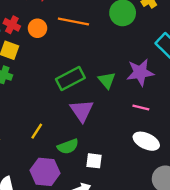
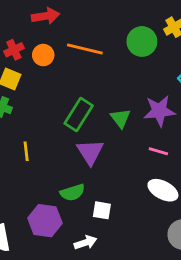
red cross: (12, 25) -> (14, 50), turned 35
green rectangle: (70, 79) -> (79, 115), turned -32
yellow line: (37, 131) -> (26, 151), moved, turned -42

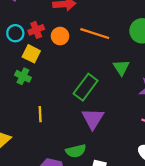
green triangle: (120, 118) -> (121, 68), moved

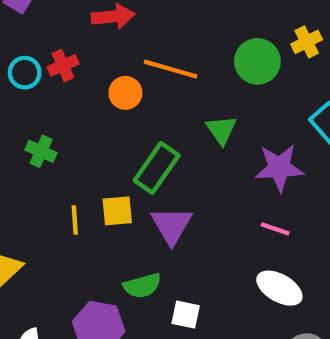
orange circle: (60, 36) -> (125, 93), moved
yellow square: (31, 54) -> (117, 211), moved, turned -30

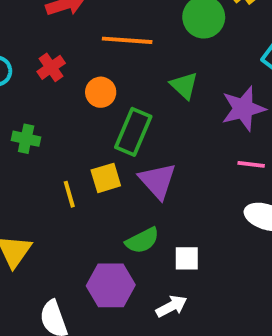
red cross: (63, 65) -> (51, 67), moved
orange circle: (125, 93) -> (101, 92), moved

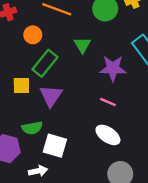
white square: (187, 258) -> (55, 146), size x1.5

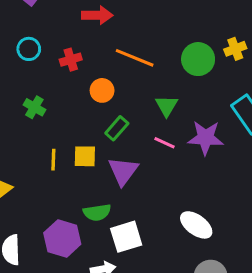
green rectangle: (45, 63) -> (117, 128), size x0.7
pink line: (108, 102) -> (164, 143), moved
white square: (55, 146) -> (126, 237), turned -35

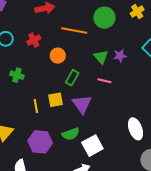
green circle: (198, 59) -> (104, 18), moved
purple star: (206, 138) -> (120, 56), moved, size x0.6
white ellipse: (196, 225) -> (136, 129), turned 45
purple hexagon: (62, 238) -> (40, 142), moved

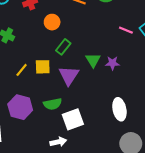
purple star: (120, 56) -> (112, 63), moved
green triangle: (101, 57) -> (93, 60), moved
pink line: (104, 81) -> (126, 30), moved
yellow line: (36, 106) -> (22, 70), turned 40

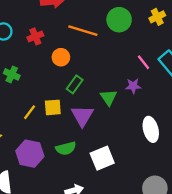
pink line: (126, 30) -> (144, 62), turned 32
purple star: (112, 63) -> (133, 86), moved
white ellipse: (119, 109) -> (151, 129), moved
white square: (73, 119) -> (102, 158), moved

